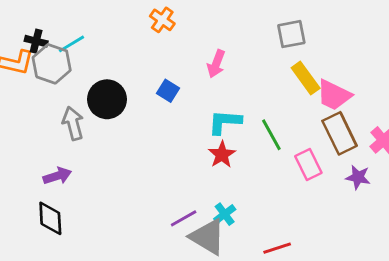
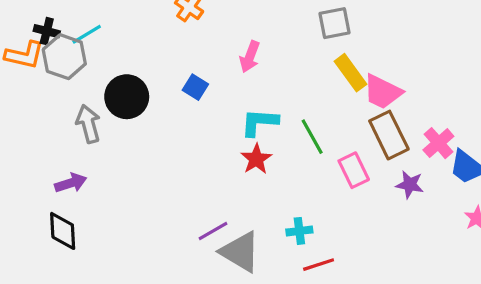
cyan cross: (225, 214) -> (299, 231), moved, turned 30

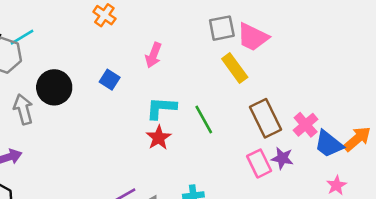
pink trapezoid: (382, 92) -> (253, 37), moved
pink rectangle: (354, 170) -> (259, 163), moved

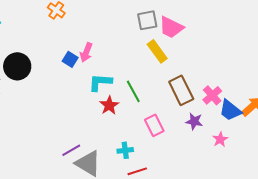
pink arrow: (153, 55) -> (86, 52), moved
blue square: (110, 80) -> (70, 59), moved
red star: (159, 138) -> (109, 105), moved
pink rectangle: (259, 163) -> (154, 125), moved
pink star: (336, 185) -> (220, 139), moved

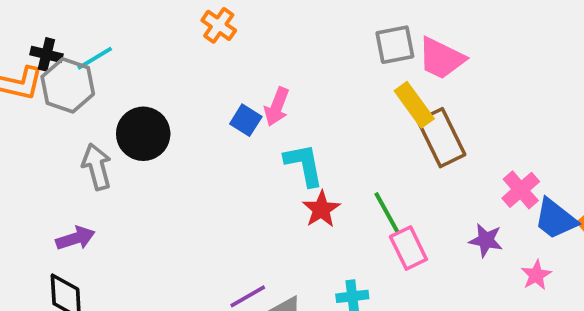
cyan L-shape: (100, 82) -> (304, 165), turned 75
brown rectangle: (181, 90) -> (441, 138), moved
green line: (133, 91) -> (387, 213), moved

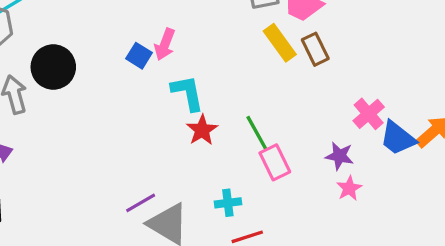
brown rectangle: (441, 138) -> (315, 49), moved, size x0.7
pink star: (536, 275) -> (349, 188), moved

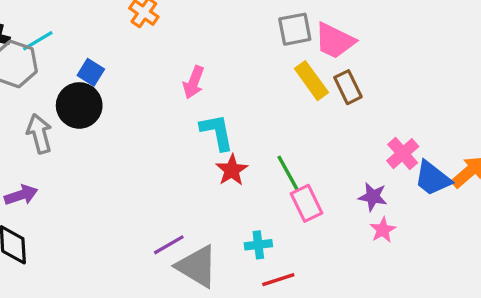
blue square: (139, 56) -> (91, 72), moved

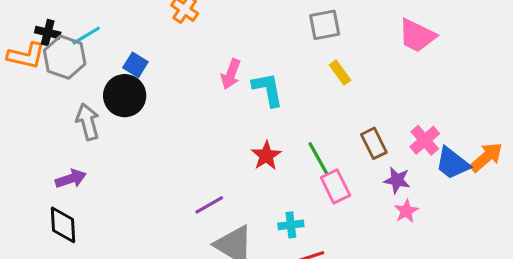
pink trapezoid: (335, 41) -> (417, 36), moved
yellow rectangle: (311, 81) -> (340, 73), size x0.7
brown rectangle: (348, 87) -> (374, 143), moved
cyan L-shape: (217, 132) -> (268, 89), moved
purple line: (169, 245) -> (209, 205), moved

